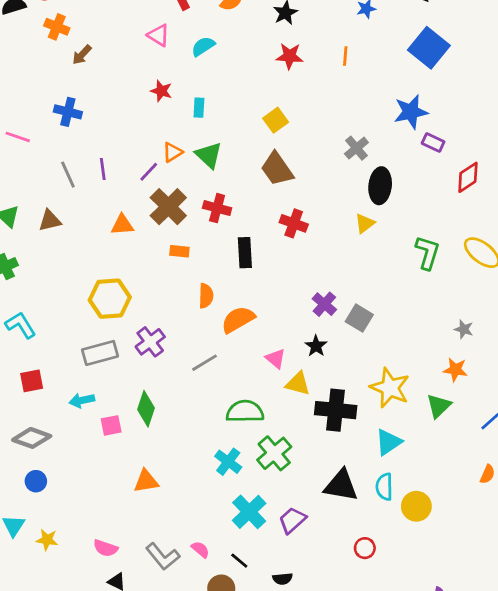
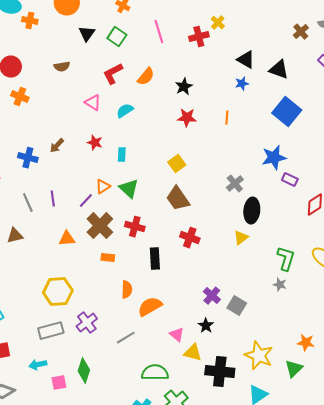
brown arrow: (82, 55) -> (57, 146), moved
gray star: (464, 329) -> (280, 285), moved

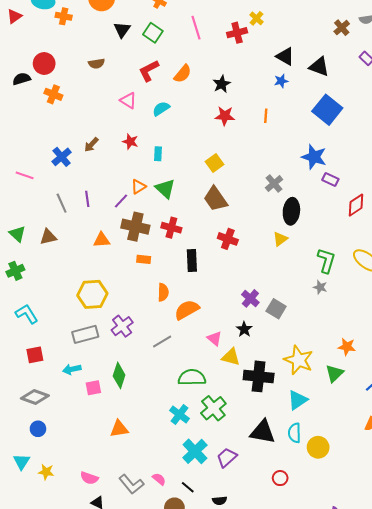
blue cross: (28, 158) -> (62, 157), turned 36
blue star: (274, 158) -> (314, 157), turned 30
brown cross: (100, 226) -> (135, 227), turned -32

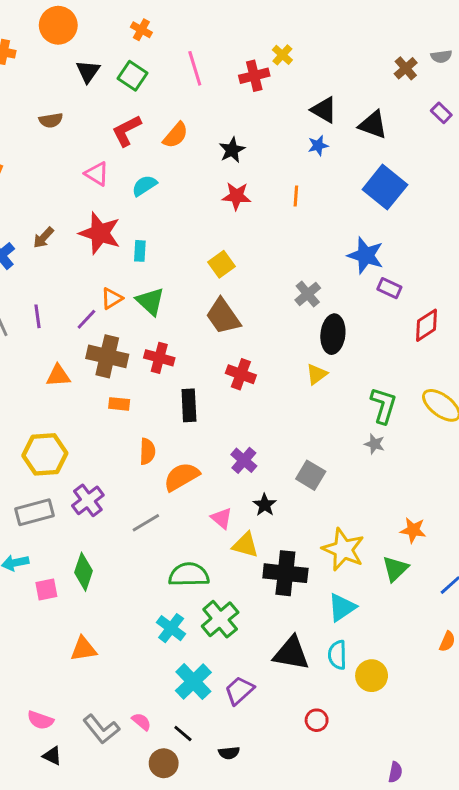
red star: (130, 141) -> (100, 233), size x1.8
purple cross: (250, 298) -> (244, 460), moved

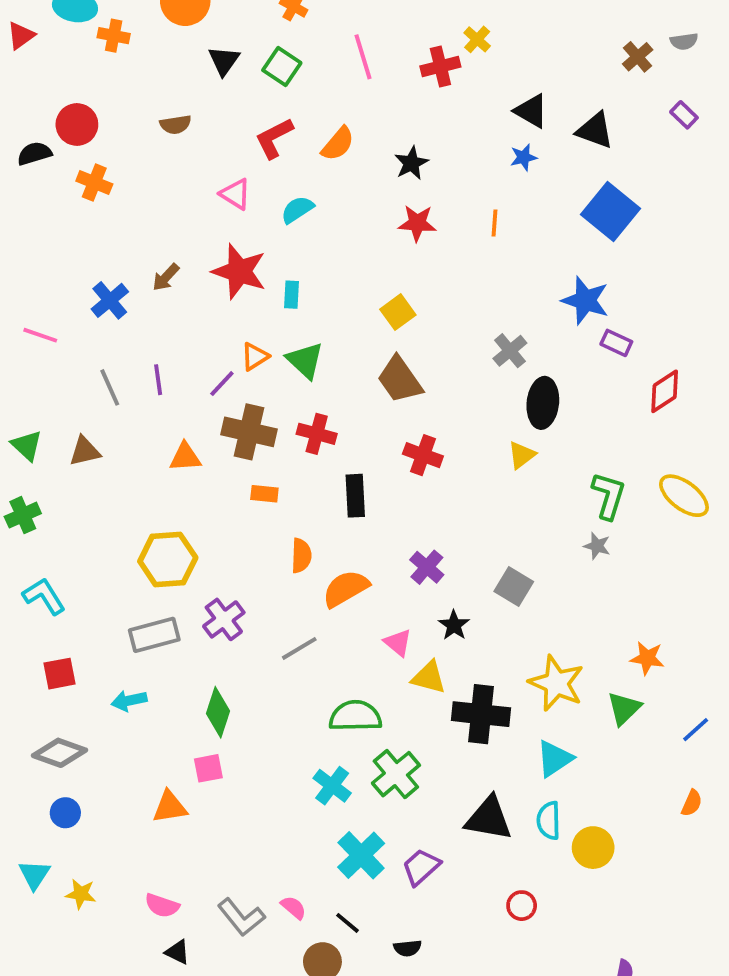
pink square: (46, 590) -> (208, 768), moved
orange triangle: (83, 649) -> (170, 807), moved

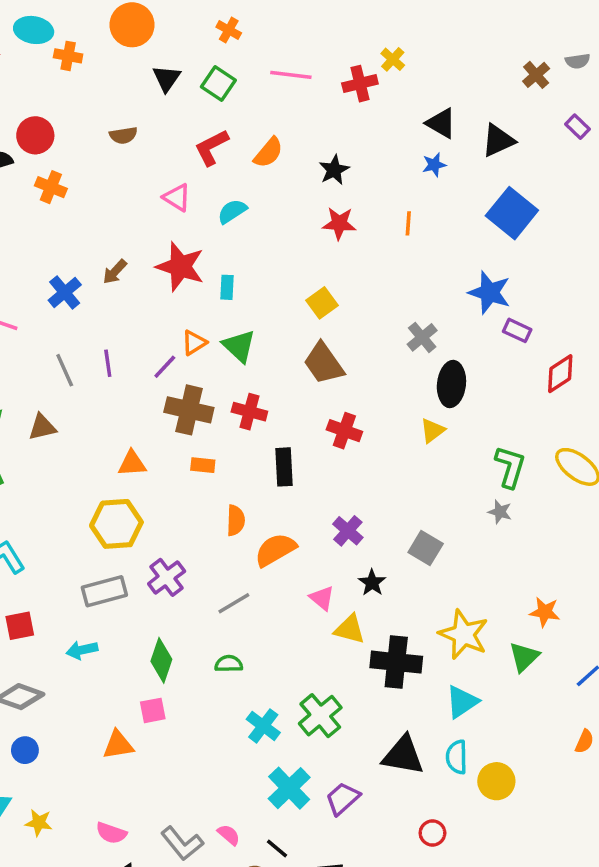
pink line: (363, 57) -> (291, 75), turned -66
black triangle: (595, 130) -> (498, 141), turned -45
orange triangle: (185, 457) -> (132, 463), moved
green semicircle: (355, 716) -> (229, 664), moved, size x0.6

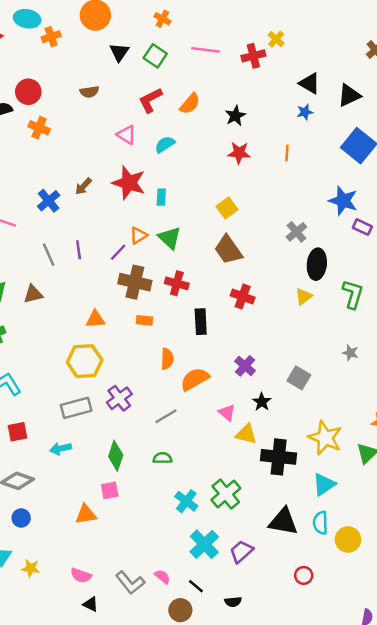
orange cross: (68, 56) -> (51, 37), turned -30
green L-shape: (510, 467) -> (353, 294), moved

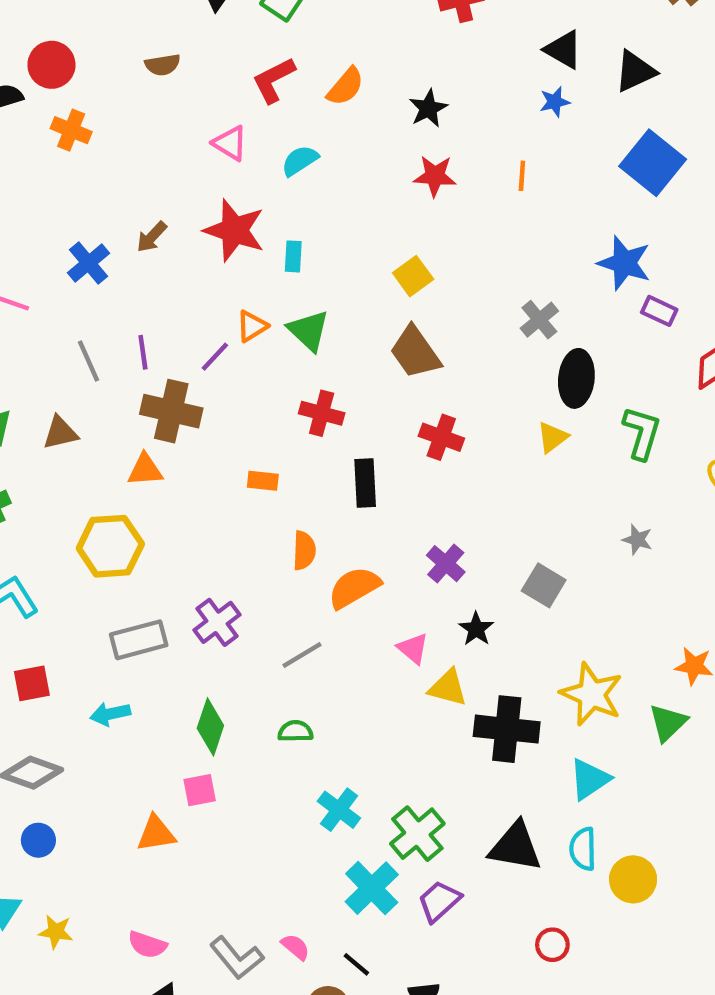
brown cross: (135, 282) -> (171, 411), moved
orange triangle: (95, 319) -> (145, 470), moved
yellow hexagon: (85, 361) -> (110, 546), moved
green cross: (226, 494) -> (417, 834), moved

